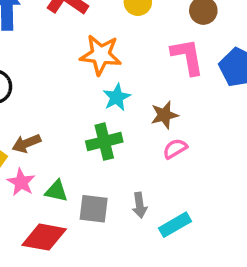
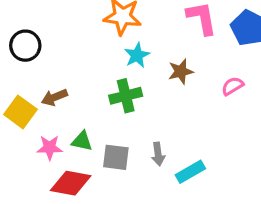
pink semicircle: (175, 149) -> (232, 86), moved
pink star: (21, 182) -> (50, 148), moved, turned -30

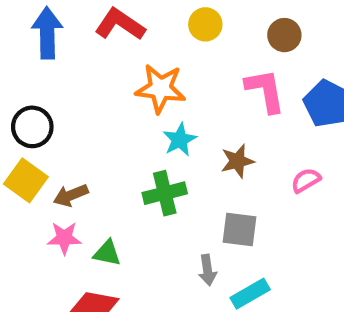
yellow square: (20, 112) -> (26, 180), moved
pink star: (50, 148) -> (64, 238), moved
gray square: (116, 157) -> (240, 229), moved

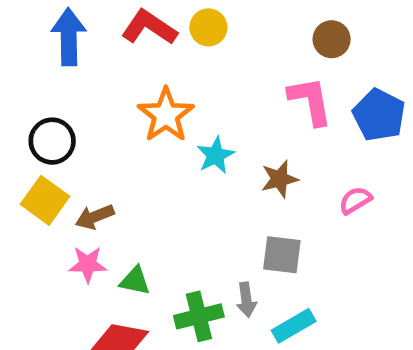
yellow circle: (205, 24) -> (208, 27), moved
orange star: (160, 88) -> (166, 115), moved, turned 30
green cross: (165, 193) -> (199, 316), moved

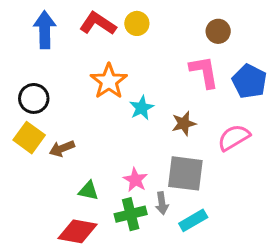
pink semicircle: (355, 200) -> (234, 138), size x1.5
gray square: (282, 255) -> (185, 173), size x1.4
pink star: (88, 264) -> (135, 180), moved, turned 30

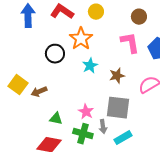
yellow circle: (137, 23) -> (96, 12), moved
orange star: (109, 81) -> (81, 39), moved
black circle: (34, 98) -> (55, 54), moved
green cross: (131, 214) -> (83, 134), turned 30

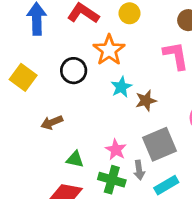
brown star: (117, 76) -> (146, 101), moved
yellow square: (18, 85) -> (23, 77), moved
gray square: (118, 108) -> (160, 144), turned -30

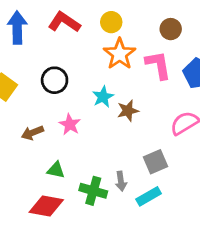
orange star: (109, 50) -> (120, 54), moved
gray square: (160, 144) -> (155, 162), moved, size x0.7
pink star: (116, 150) -> (70, 124), moved

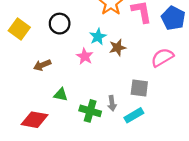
pink star: (70, 124) -> (85, 56), moved
gray square: (155, 162) -> (139, 88), turned 30
red diamond: (46, 206) -> (34, 120), moved

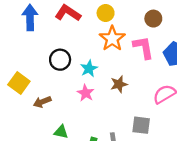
yellow square: (19, 29) -> (19, 83), moved
cyan star: (98, 37) -> (89, 69), moved

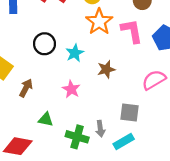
pink star: (86, 93) -> (71, 89), moved
brown arrow: (42, 102) -> (26, 88), turned 140

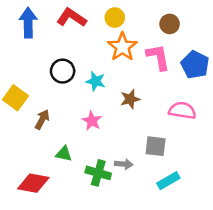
cyan star: (75, 53) -> (96, 81), turned -30
pink semicircle: (154, 80) -> (182, 111), turned 40
gray arrow: (100, 129) -> (124, 164), turned -77
cyan rectangle: (124, 142) -> (168, 181), moved

